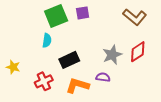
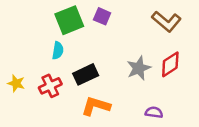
purple square: (83, 13) -> (102, 16), turned 32
purple semicircle: (103, 77) -> (154, 112), moved
red cross: (44, 81) -> (50, 86), moved

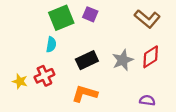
black rectangle: (86, 74) -> (87, 60), moved
yellow star: (16, 83) -> (20, 81), moved
purple semicircle: (154, 112) -> (147, 100), moved

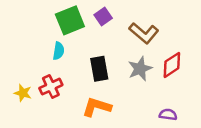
purple square: (90, 14) -> (103, 16), turned 32
brown L-shape: (147, 19) -> (144, 33), moved
black rectangle: (87, 60) -> (99, 69), turned -75

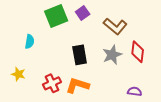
cyan semicircle: (59, 51) -> (30, 42), moved
red diamond: (172, 65) -> (138, 52), turned -50
red cross: (51, 87) -> (52, 83), moved

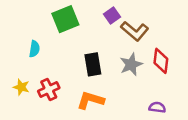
purple square: (83, 13) -> (112, 16), moved
red cross: (52, 83) -> (49, 89), moved

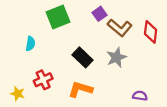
red diamond: (161, 61) -> (151, 32), moved
black rectangle: (93, 64) -> (82, 57), turned -36
yellow star: (21, 87) -> (18, 94), moved

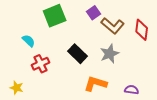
cyan semicircle: (30, 44) -> (29, 41), turned -56
red cross: (43, 80) -> (41, 64), moved
orange L-shape: (80, 89) -> (96, 84), moved

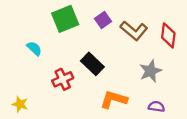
purple square: (94, 13) -> (103, 20), moved
gray star: (110, 54) -> (150, 71), moved
red cross: (41, 64) -> (63, 79), moved

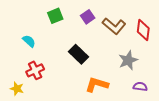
green square: (65, 19) -> (55, 16), size x0.7
red cross: (63, 79) -> (35, 70), moved
purple semicircle: (156, 107) -> (140, 87), moved

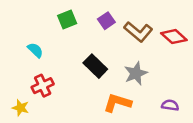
red diamond: (143, 30) -> (174, 37), turned -55
gray star: (128, 60) -> (136, 73), moved

